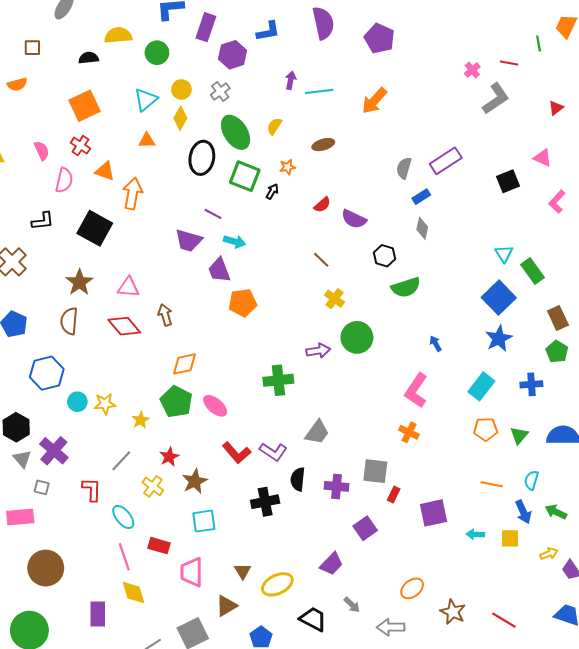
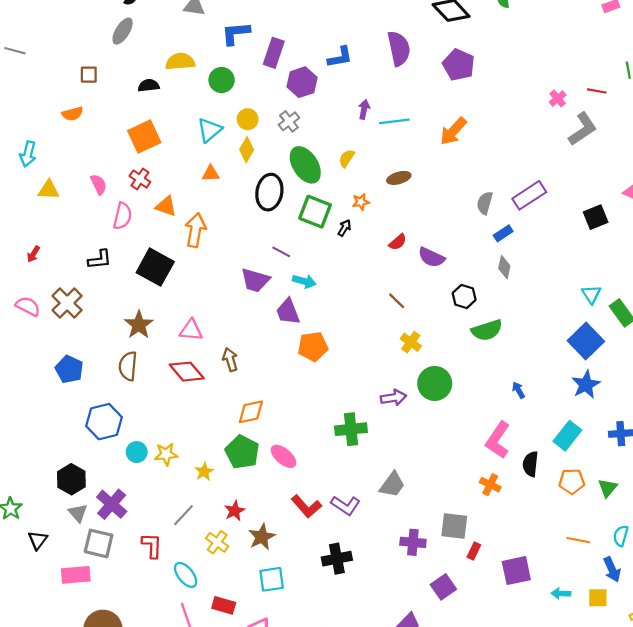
black semicircle: (298, 479) -> (530, 464), moved
gray square: (42, 487) -> (99, 543), size x1.8

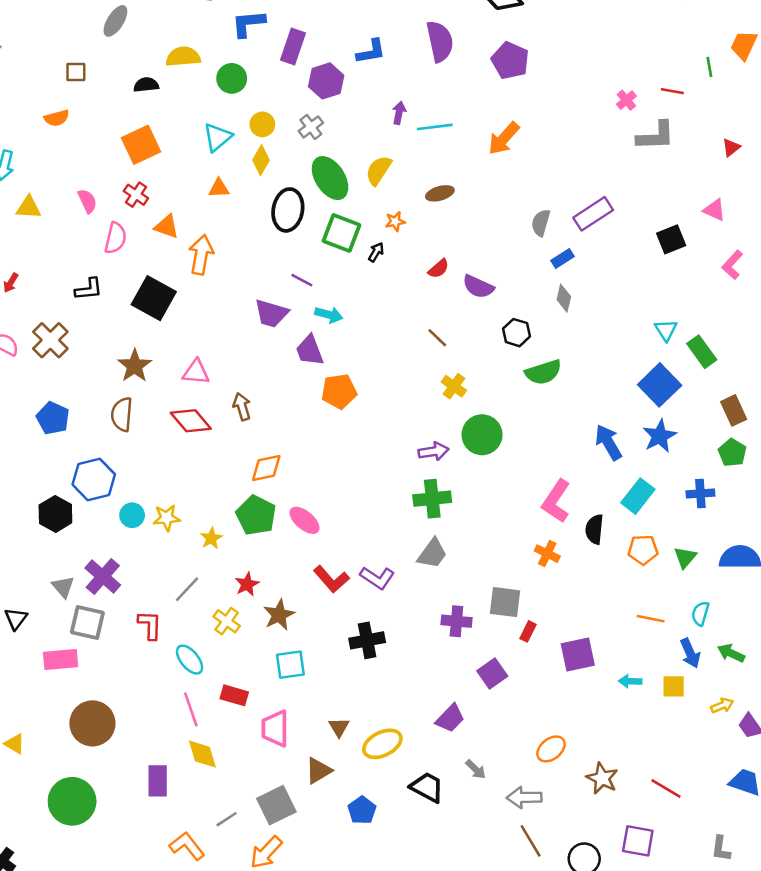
gray L-shape: (583, 129) -> (656, 136), turned 32
yellow semicircle: (347, 158) -> (379, 170), size x1.4
blue arrow: (518, 390) -> (608, 442), moved, size x1.8
green cross: (351, 429) -> (432, 499), moved
black hexagon: (71, 479) -> (55, 514), moved

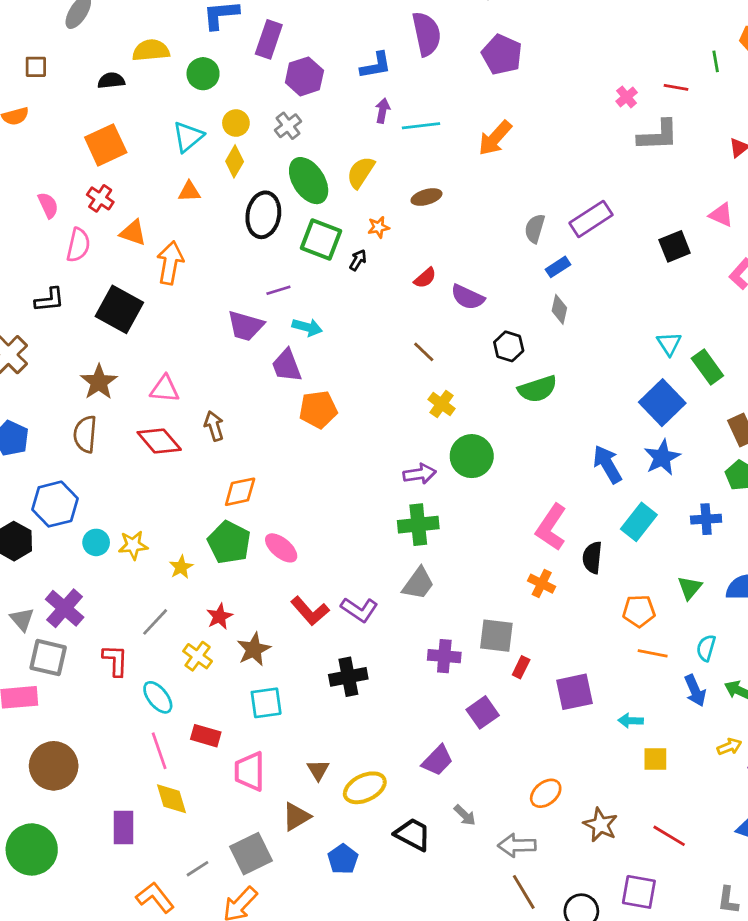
blue L-shape: (371, 52) -> (376, 65), moved
purple line: (302, 280) -> (278, 290), turned -45
orange pentagon: (643, 550) -> (639, 611), moved
yellow square: (674, 686) -> (655, 759), moved

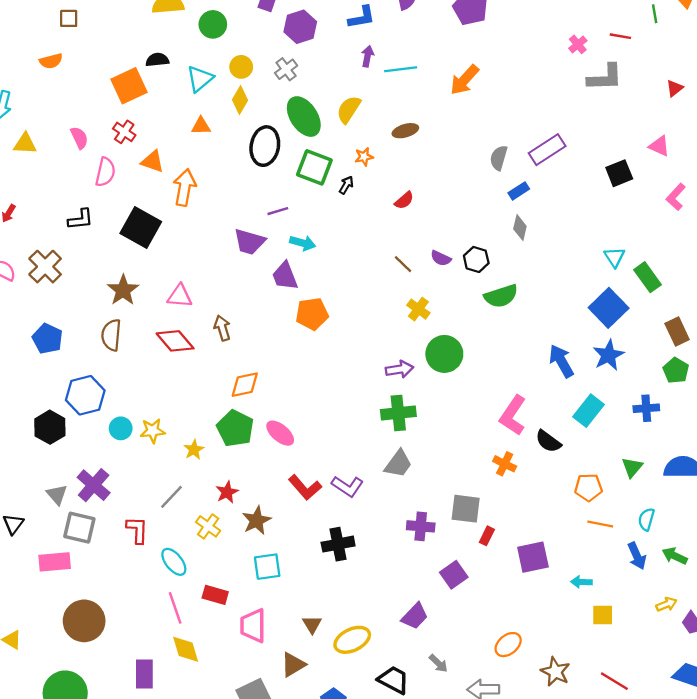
black semicircle: (111, 81) -> (157, 60), moved
purple semicircle: (468, 297) -> (441, 258), moved, size x0.7
black semicircle: (592, 558) -> (548, 441), turned -60

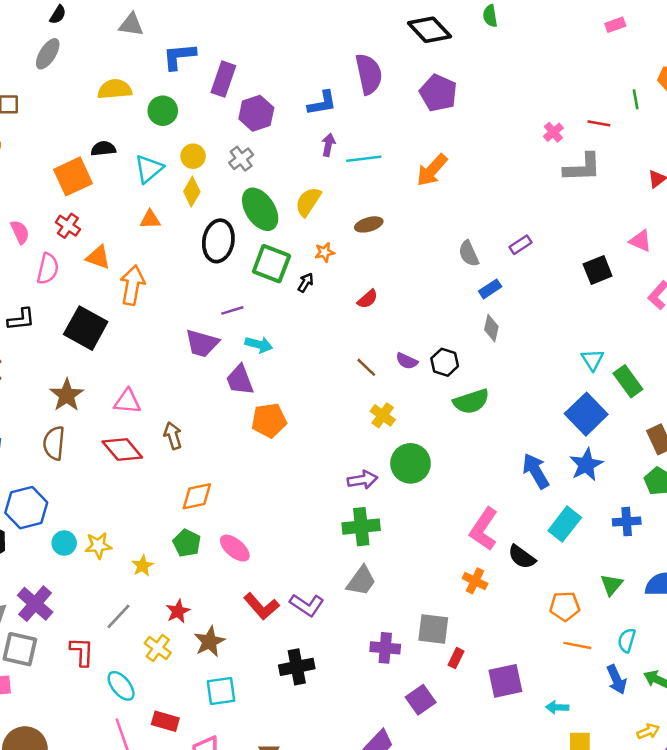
purple rectangle: (547, 150) -> (520, 245), size x0.6
gray semicircle: (499, 158) -> (469, 254), turned -40
green pentagon: (235, 428) -> (187, 543), size x0.7

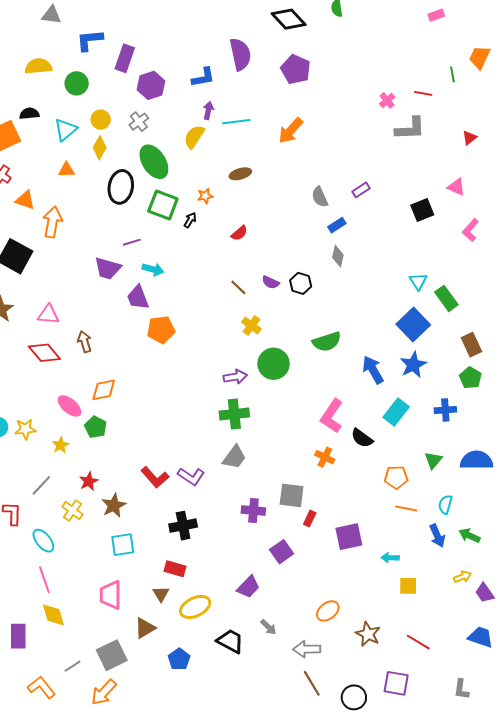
yellow semicircle: (308, 202) -> (194, 137), moved
green semicircle: (471, 401) -> (327, 342), moved
pink ellipse: (235, 548) -> (70, 406), moved
red rectangle: (165, 721) -> (175, 569), moved

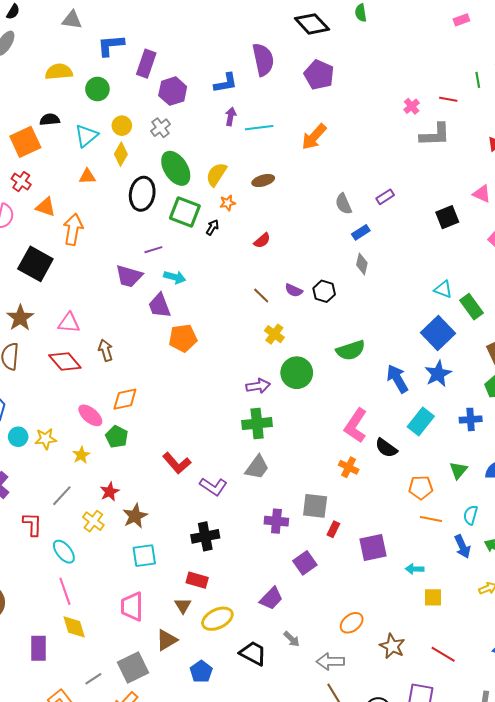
yellow semicircle: (194, 137) -> (216, 174), moved
cyan triangle: (418, 281) -> (443, 289), turned -36
red L-shape: (155, 477) -> (177, 463), moved

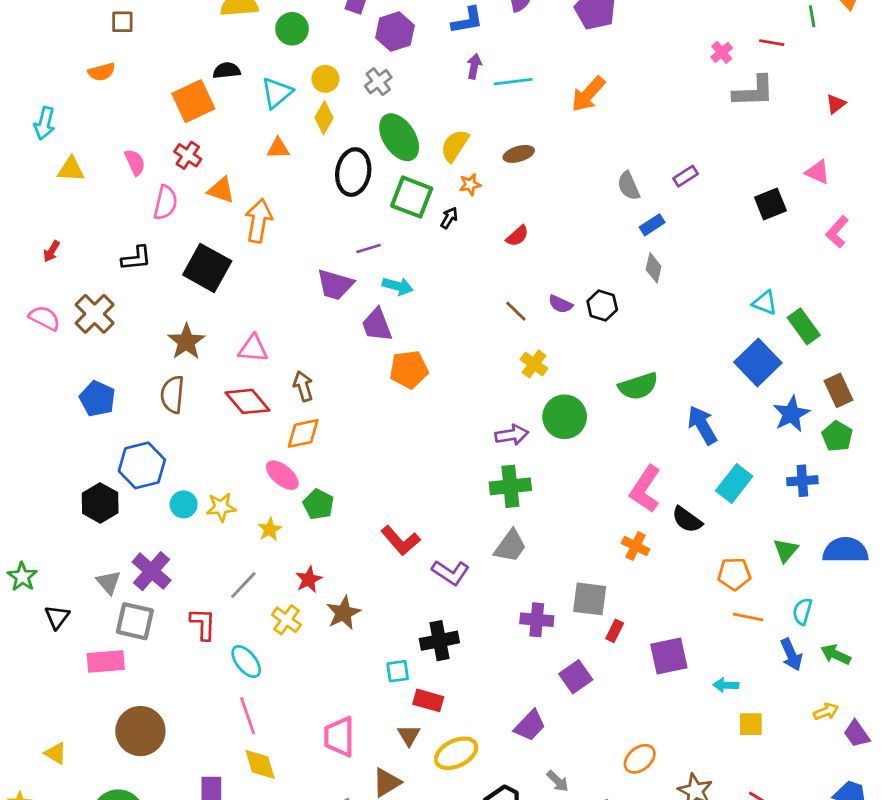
blue star: (438, 374) -> (791, 414), moved
orange diamond: (125, 399) -> (303, 433), moved
cyan square: (144, 556) -> (398, 671), moved, size x0.7

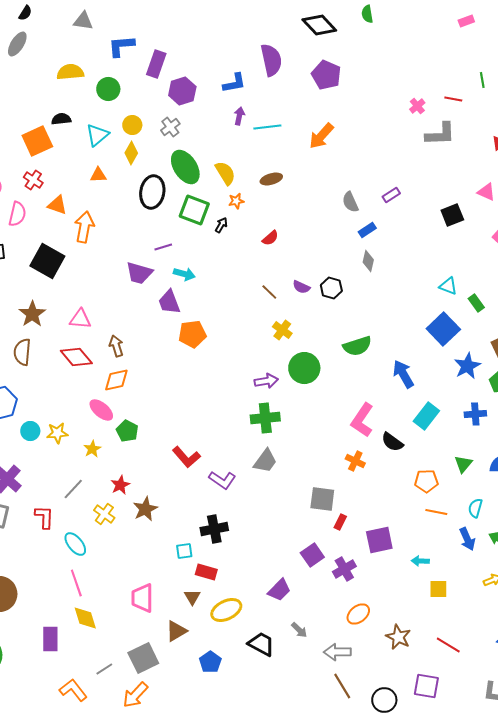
yellow semicircle: (455, 146) -> (225, 173), turned 115
green rectangle: (804, 326) -> (476, 303), size x0.7
purple cross: (537, 620) -> (344, 569), moved, turned -35

